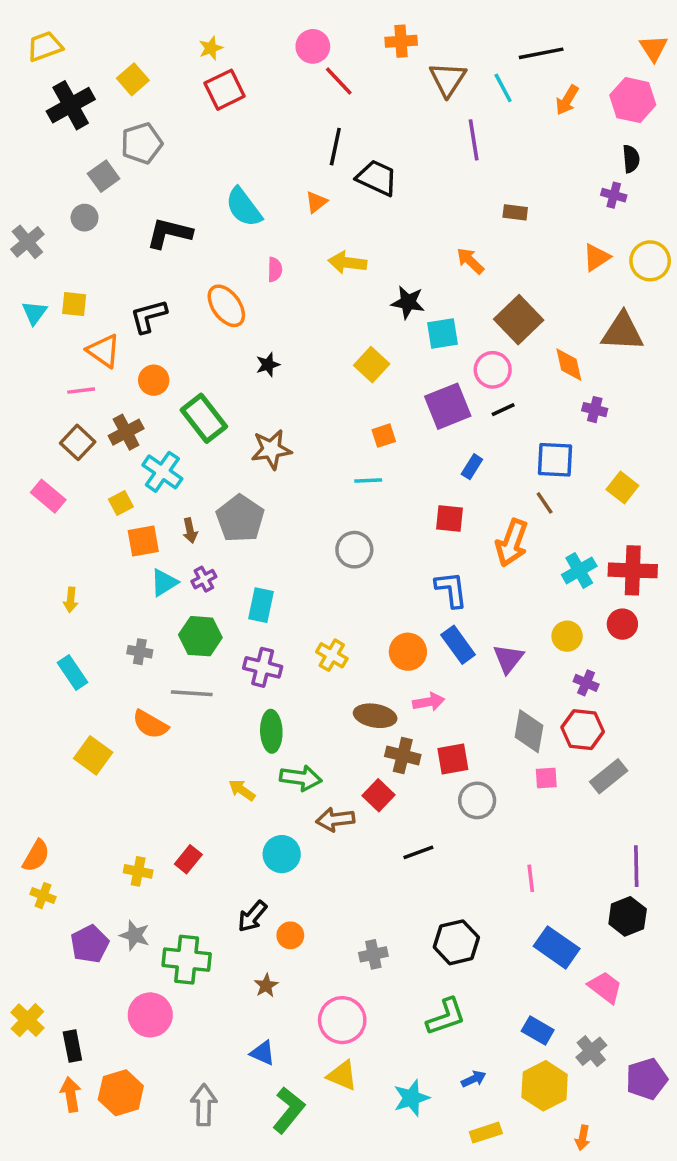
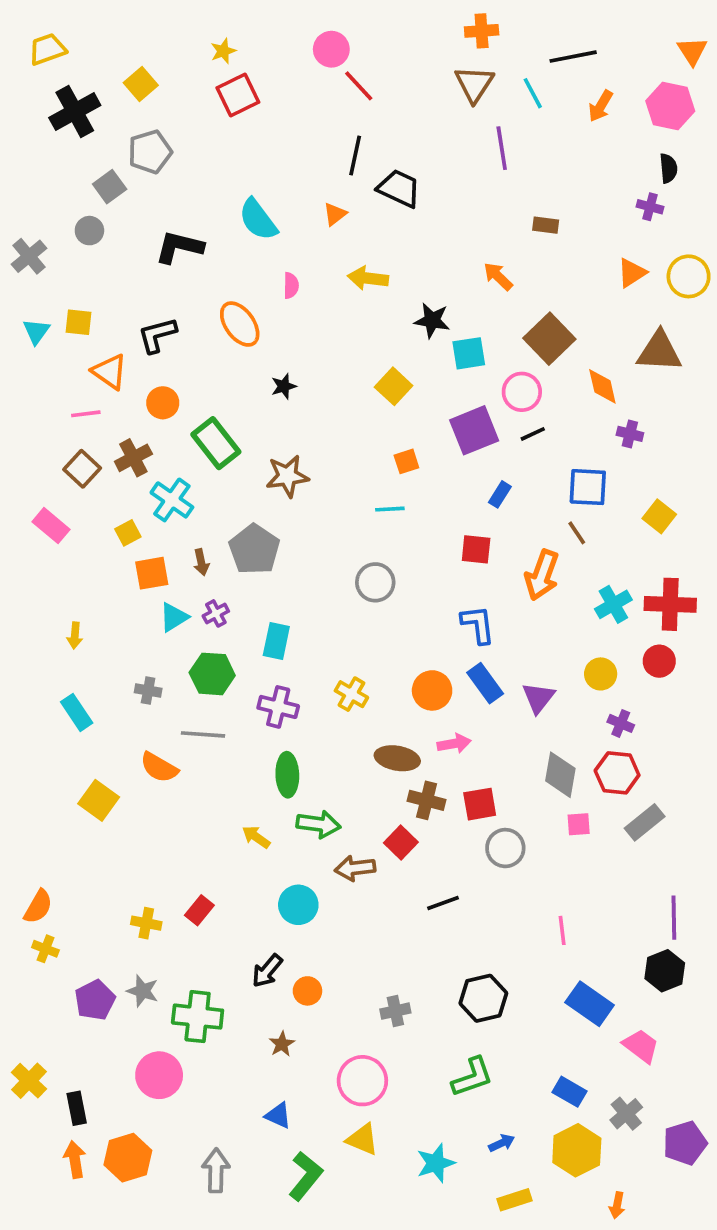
orange cross: (401, 41) -> (482, 31), moved

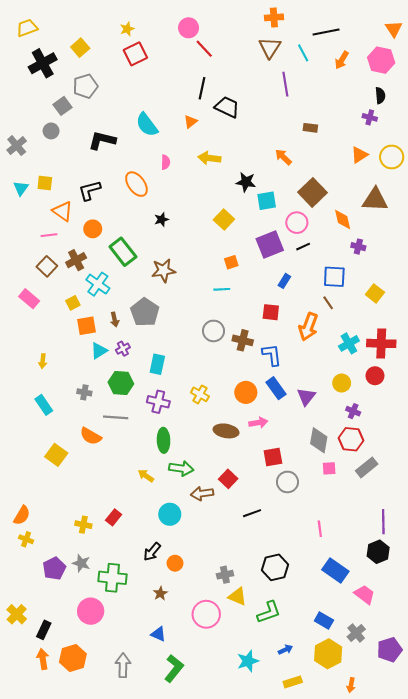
brown cross: (427, 800) -> (243, 340), moved
black rectangle: (77, 1108) -> (44, 630), turned 36
yellow triangle: (362, 1139) -> (237, 597), moved

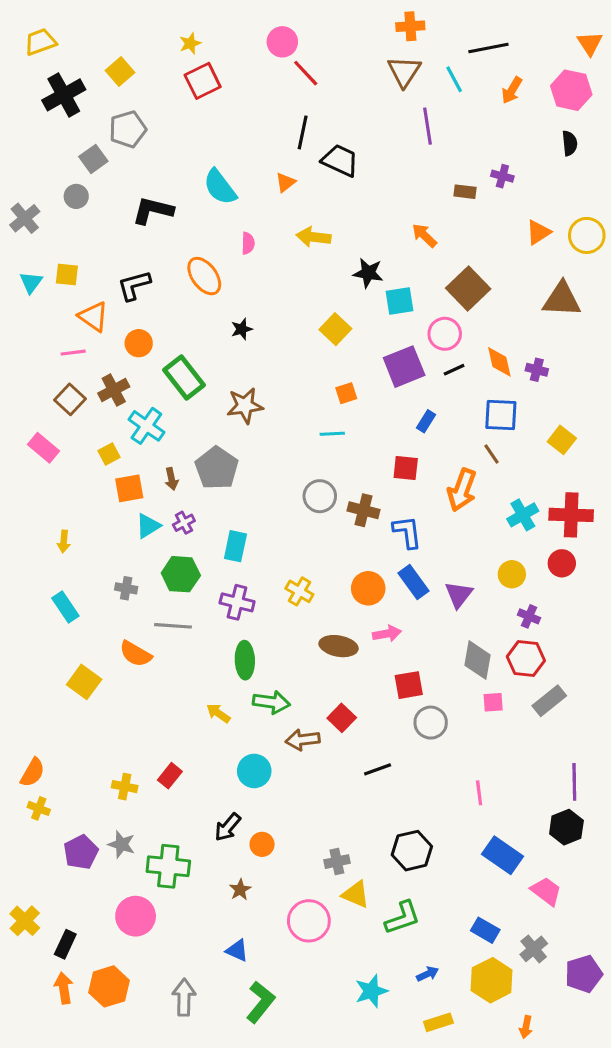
purple cross: (370, 117) -> (502, 176), moved
orange diamond: (343, 219) -> (499, 362), moved

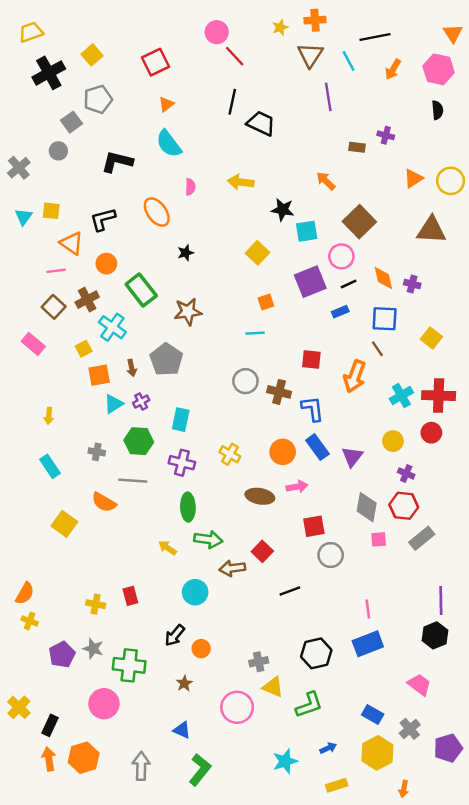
yellow star: (190, 43) -> (280, 27), moved
orange triangle: (285, 182) -> (166, 104), moved
blue rectangle: (426, 421) -> (340, 312), moved, turned 35
red rectangle: (170, 776) -> (130, 596), turned -54
blue rectangle: (502, 855) -> (368, 644), moved, turned -56

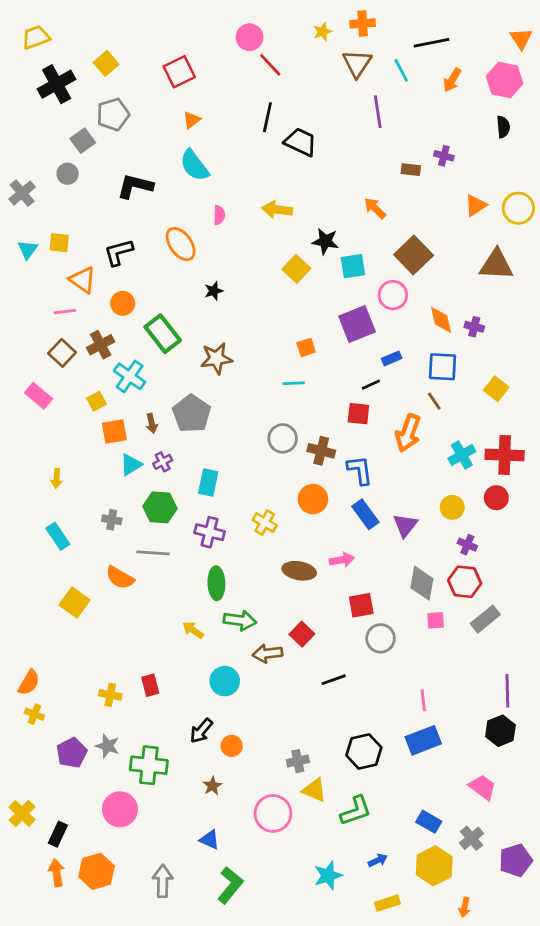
yellow square: (257, 253) -> (296, 269), moved
black line: (349, 284) -> (371, 385), moved
orange circle: (283, 452) -> (313, 499), moved

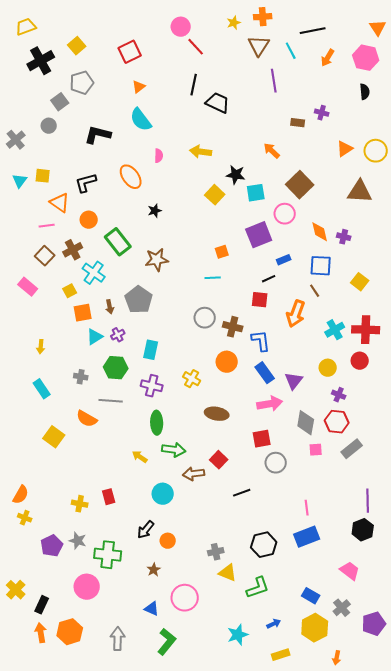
pink arrow: (342, 560) -> (270, 404), moved, size x1.4
pink circle: (273, 813) -> (185, 598), moved

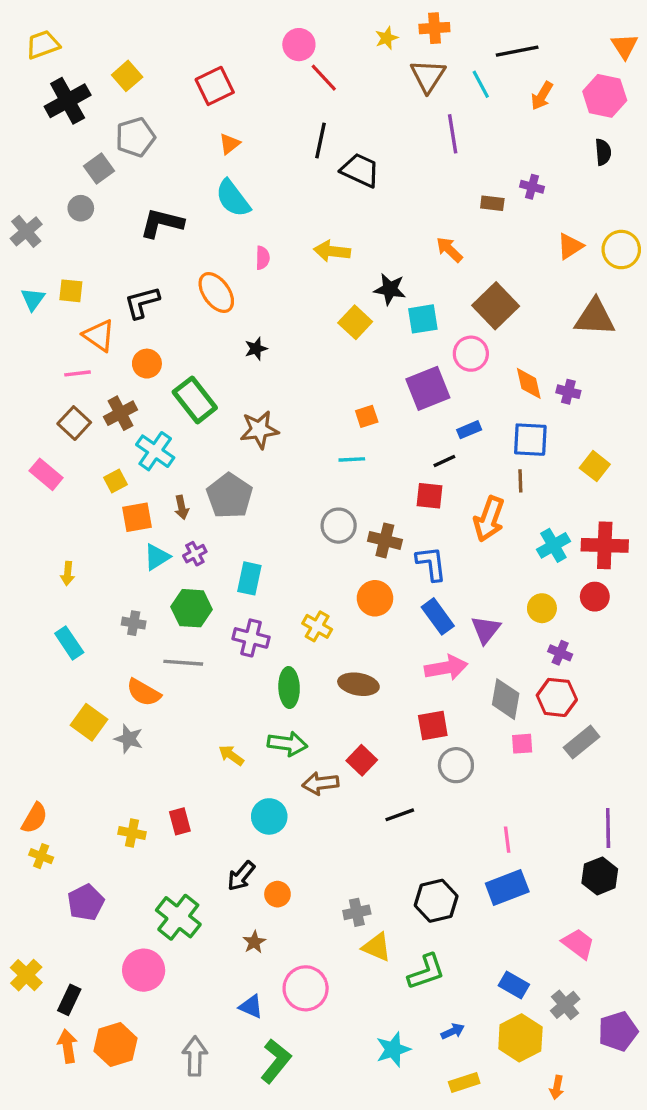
brown line: (315, 291) -> (520, 481), turned 32
green ellipse: (157, 423) -> (289, 688), moved
gray star: (78, 541) -> (129, 739), moved
green cross: (108, 555) -> (178, 917), turned 32

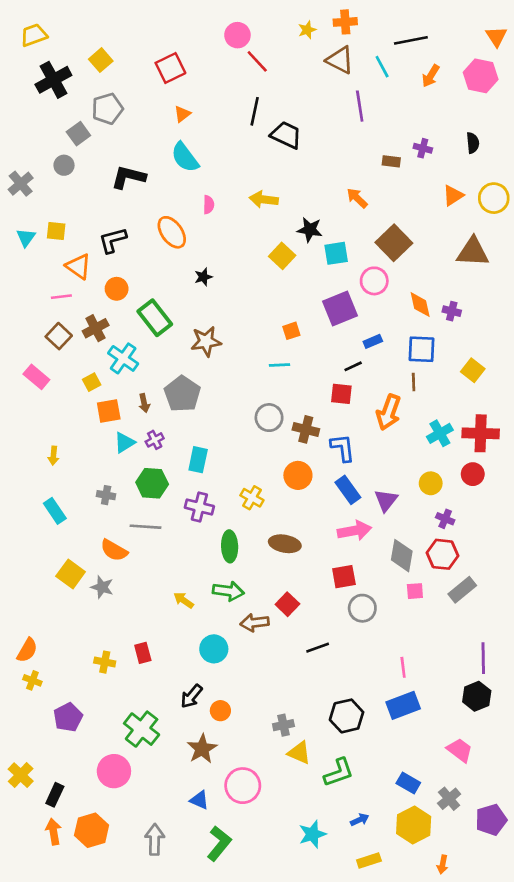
brown triangle: (428, 76) -> (340, 60), turned -36
black semicircle: (603, 152) -> (473, 143), moved
brown star: (254, 942) -> (202, 749), size x1.6

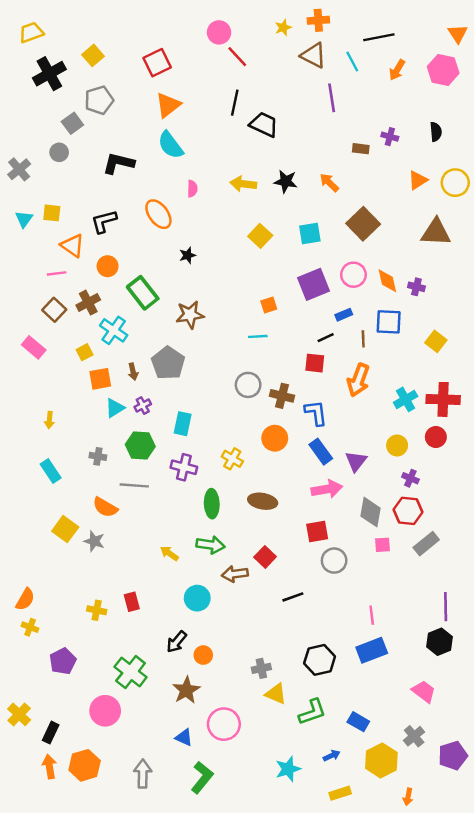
orange triangle: (182, 114) -> (168, 105), size x1.6
black star: (310, 230) -> (286, 181), moved
pink circle: (374, 281) -> (353, 275), moved
brown line: (414, 382) -> (363, 339), moved
blue rectangle: (408, 783) -> (358, 722), moved

